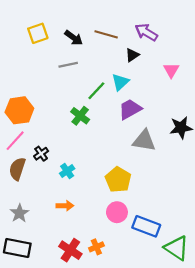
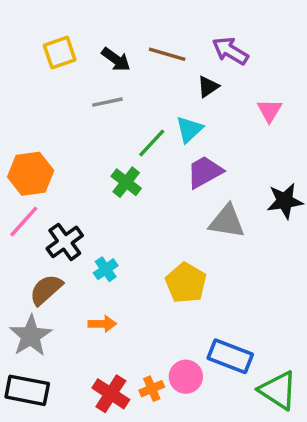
black cross: (41, 154) -> (65, 242), size x1.5
brown semicircle: (17, 169) -> (46, 290), moved, turned 30
pink circle: (117, 212) -> (186, 377), moved
gray star: (19, 213) -> (31, 336), size x1.4

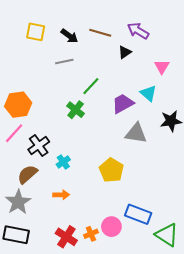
yellow square: (60, 53) -> (36, 32), turned 30
cyan triangle: (189, 129) -> (148, 93), moved, turned -36

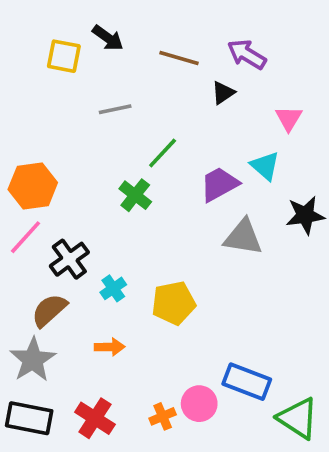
black arrow: (69, 36) -> (108, 38), moved
yellow pentagon: (111, 170) -> (174, 303), moved, turned 30
red cross: (66, 237) -> (95, 418), moved

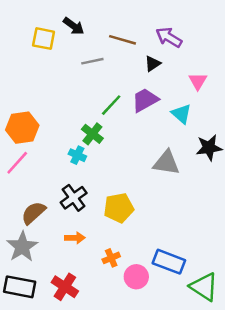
gray line: (115, 109) -> (92, 61), moved
purple trapezoid: (219, 184) -> (145, 100), moved
black cross: (69, 259) -> (74, 198), moved
cyan cross: (113, 288) -> (77, 155), moved, turned -30
orange cross: (163, 416) -> (111, 258), moved

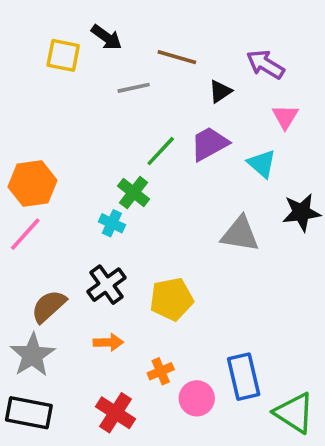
purple arrow: (169, 37) -> (265, 64), moved
blue rectangle: (169, 262) -> (244, 377), turned 56
red cross: (65, 287) -> (116, 413), moved

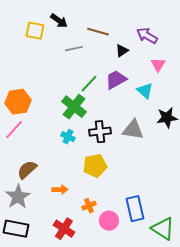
green cross: (134, 193) -> (74, 107), size x1.4
cyan cross: (112, 223) -> (68, 137), moved
black cross: (106, 285) -> (100, 132), moved, turned 30

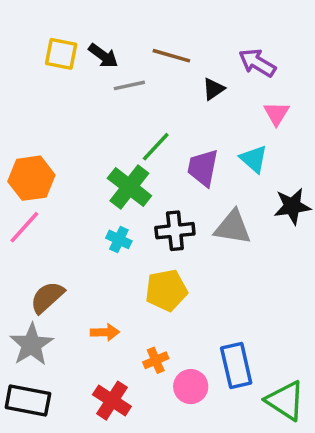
black arrow: (59, 21) -> (103, 56), moved
purple trapezoid: (116, 80) -> (203, 168), moved, turned -50

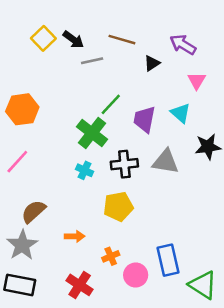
yellow square: (61, 54) -> (43, 38), turned 35
orange hexagon: (31, 178) -> (22, 109), moved

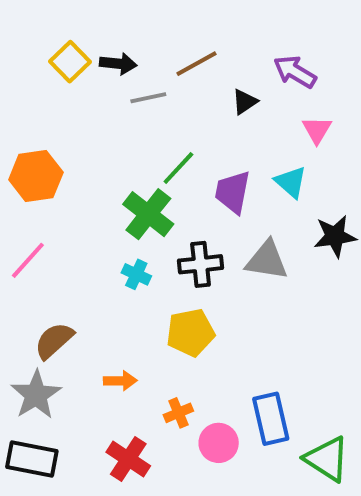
black arrow: (73, 40) -> (118, 64), turned -30
brown line: (122, 40) -> (196, 64), turned -45

